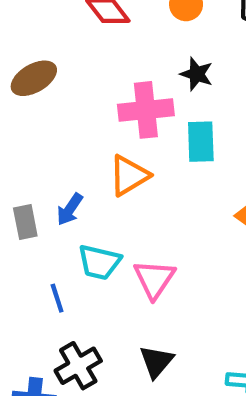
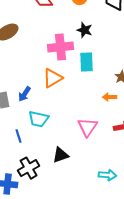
pink triangle: (154, 279) -> (88, 127), moved
black triangle: (156, 362) -> (61, 155), moved, turned 30

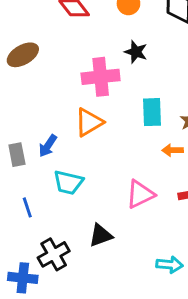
cyan rectangle: (87, 62) -> (152, 112), moved
pink triangle: (88, 127) -> (140, 194), turned 30
blue line: (19, 136) -> (27, 207), moved

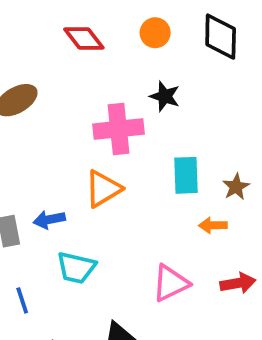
blue arrow: (48, 146) -> (49, 220), turned 45

